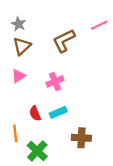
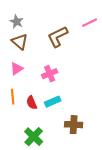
brown triangle: (22, 46) -> (20, 42), turned -36
orange line: (15, 133) -> (13, 97), moved

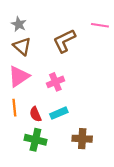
pink line: (90, 23) -> (100, 25), turned 35
pink triangle: (17, 69) -> (19, 76), size x1.5
green cross: (34, 137) -> (35, 140), moved, turned -30

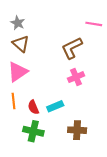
brown L-shape: (64, 41) -> (72, 48), moved
pink cross: (55, 82) -> (76, 77), moved

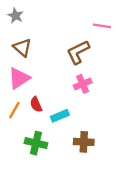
gray star: (18, 23) -> (15, 16), moved
orange line: (14, 101) -> (14, 110), turned 35
red semicircle: (33, 107) -> (36, 104), moved

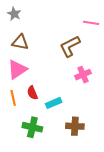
brown triangle: (22, 48) -> (20, 42), turned -30
pink cross: (83, 84) -> (83, 75), moved
orange line: (14, 110) -> (13, 98), turned -42

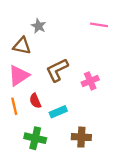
gray star: (14, 14) -> (38, 26), moved
brown L-shape: (70, 46) -> (57, 70), moved

